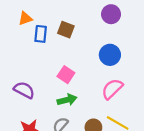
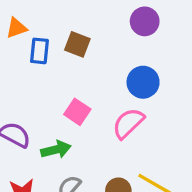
pink semicircle: (112, 89) -> (128, 123), moved
green arrow: (67, 100) -> (56, 150), moved

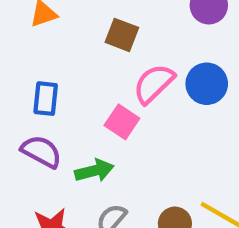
blue rectangle: (39, 51) -> (46, 99), moved
pink semicircle: (128, 123) -> (154, 84), moved

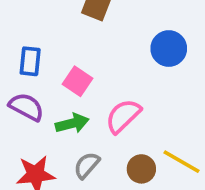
pink semicircle: (154, 84) -> (123, 116), moved
pink square: (122, 122) -> (78, 81), moved

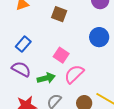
blue rectangle: (30, 61) -> (23, 44), turned 35
pink square: (78, 81) -> (61, 55), moved

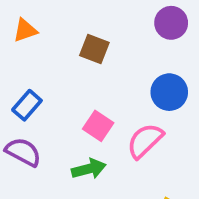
pink semicircle: (74, 74) -> (145, 141), moved
green arrow: (46, 78) -> (89, 169), moved

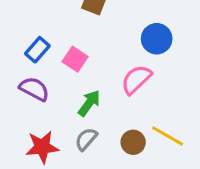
pink square: (98, 126) -> (75, 59), moved
green arrow: (89, 169) -> (89, 103), turned -40

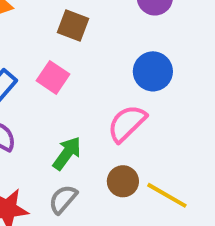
pink square: (75, 59) -> (53, 77), moved
brown circle: (133, 142) -> (123, 181), moved

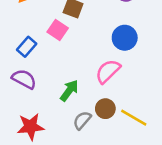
pink square: (53, 77) -> (58, 30), moved
gray semicircle: (63, 199) -> (82, 120), moved

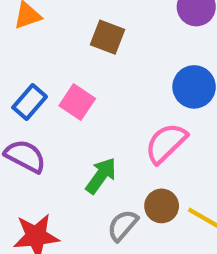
pink square: (58, 30) -> (77, 102), moved

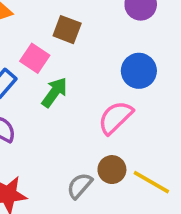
pink square: (77, 102) -> (35, 58), moved
green arrow: (101, 176) -> (54, 92), moved

